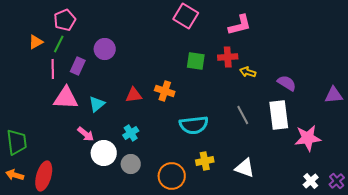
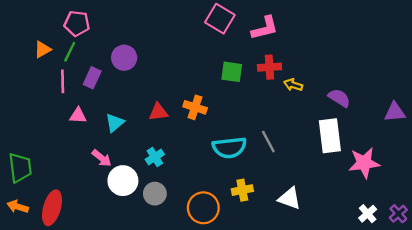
pink pentagon: (65, 20) -> (77, 23), turned 30
pink L-shape: (240, 25) -> (265, 28), moved
pink triangle: (66, 98) -> (78, 116), size x0.6
gray line: (243, 115) -> (268, 142), moved

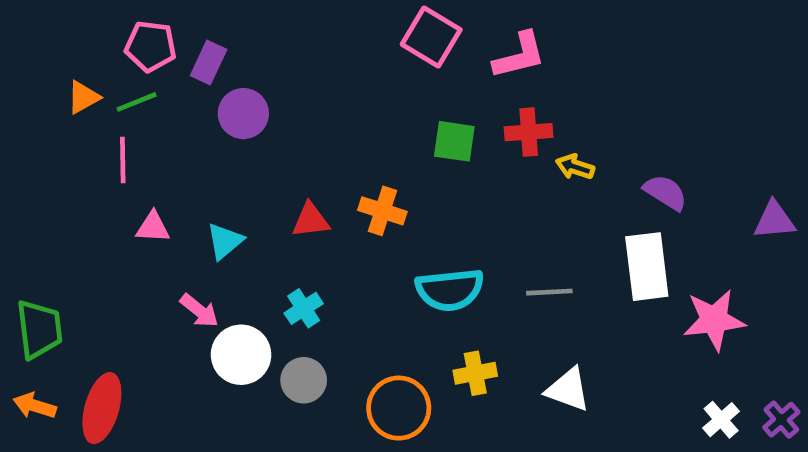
green line: (70, 52) -> (137, 102), turned 42
purple rectangle: (92, 78) -> (209, 63), moved
gray line: (268, 142) -> (549, 292), moved, turned -65

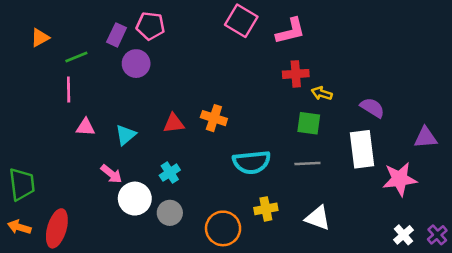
pink pentagon: (151, 46) -> (150, 26), moved
orange triangle: (83, 97) -> (40, 38), moved
green square: (454, 141) -> (309, 123), moved
purple triangle: (774, 220) -> (426, 138), moved

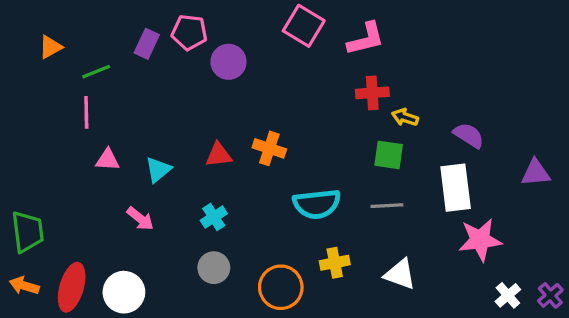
purple circle: (136, 64) -> (228, 62), moved
pink star: (400, 179) -> (480, 240), moved
white circle: (135, 199) -> (124, 292), moved

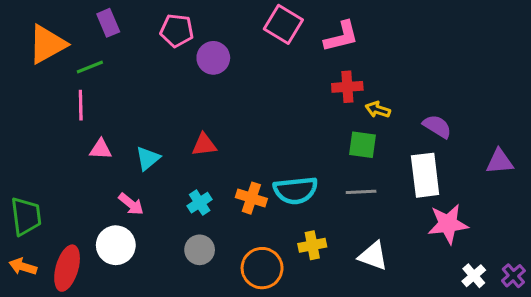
purple rectangle: (147, 44) -> (108, 23), moved, turned -48
orange triangle: (50, 47) -> (47, 44), size x1.8
orange cross: (269, 148) -> (251, 198), moved
white circle: (124, 292) -> (116, 245), moved

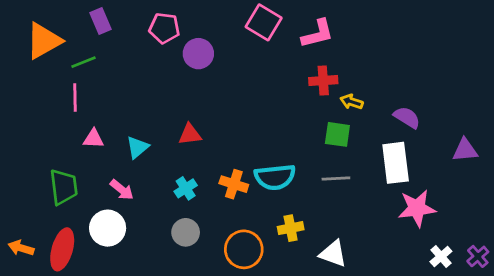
green trapezoid: (26, 216) -> (64, 187), moved
white triangle: (373, 256) -> (333, 254), moved

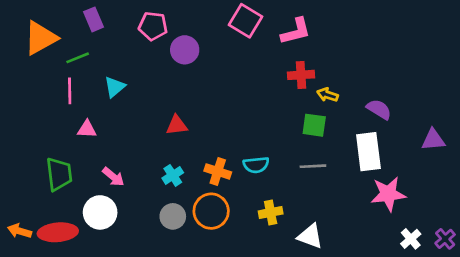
cyan triangle: (137, 147) -> (115, 87), moved
cyan semicircle: (275, 177) -> (256, 165), size x0.7
red ellipse: (62, 249) -> (58, 232), turned 69
orange circle: (244, 249) -> (211, 211), moved

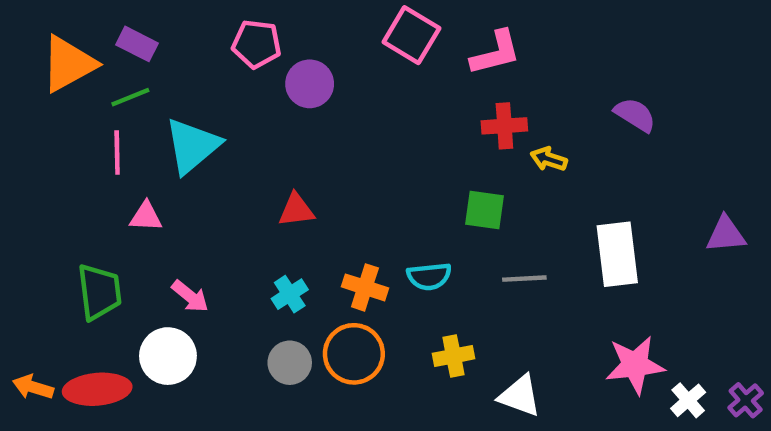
purple rectangle: (93, 19) -> (137, 44), moved, turned -40
cyan triangle: (115, 87) -> (192, 146), size x1.6
purple semicircle: (379, 109) -> (635, 115), moved
green square: (314, 125) -> (484, 210), moved
pink star: (388, 194) -> (635, 365), moved

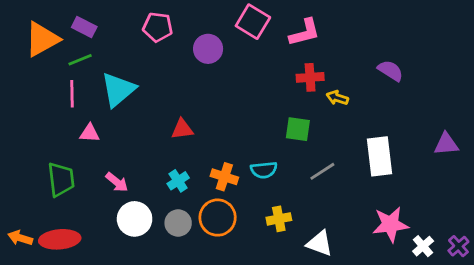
purple circle: (310, 84) -> (208, 49), moved
gray line: (524, 279) -> (322, 171), turned -30
white circle: (168, 356) -> (135, 219), moved

